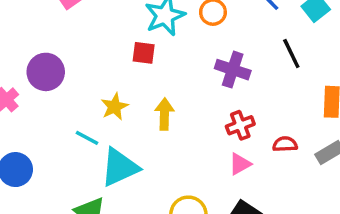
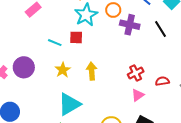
purple cross: (233, 70) -> (130, 25), moved
purple circle: (46, 72) -> (24, 67), moved
cyan line: (87, 138) -> (55, 43), moved

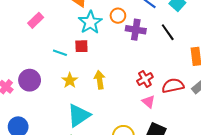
red semicircle: (162, 81) -> (173, 86), size x1.5
pink triangle: (138, 95) -> (148, 102), turned -40

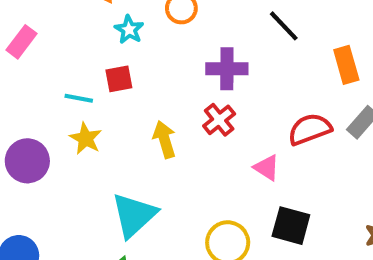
cyan star: (90, 22) -> (129, 30), size x0.6
purple cross: (136, 30) -> (227, 69), moved
red cross: (145, 79) -> (219, 120), moved
yellow star: (70, 80) -> (86, 138), moved

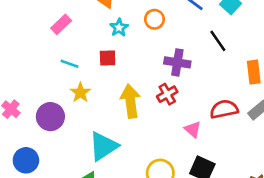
pink rectangle: (21, 42) -> (61, 24), moved
cyan line: (79, 98) -> (69, 64), moved
yellow arrow: (164, 139) -> (130, 101), size x1.4
purple circle: (27, 161) -> (50, 117), moved

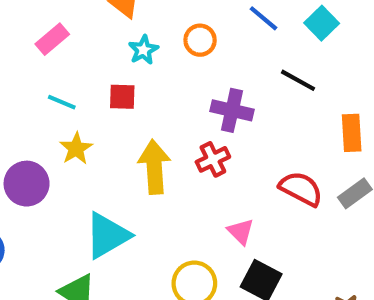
black line: (218, 41) -> (298, 80), turned -30
red semicircle: (224, 109) -> (301, 189), turned 36
pink triangle: (193, 129) -> (241, 232), moved

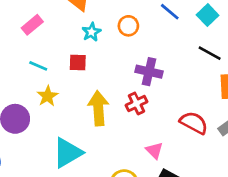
black line: (298, 80) -> (210, 53), moved

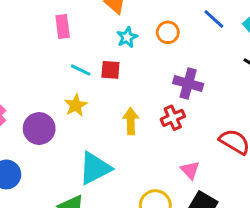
pink rectangle: (32, 25) -> (63, 26), turned -60
cyan line: (38, 66) -> (81, 70), moved
yellow arrow: (98, 108) -> (131, 121), size x0.7

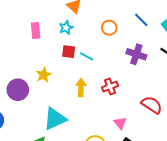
pink rectangle: (63, 26) -> (36, 30), moved
cyan star: (127, 37) -> (66, 28), moved
cyan line: (81, 70) -> (87, 56), moved
purple cross: (188, 84) -> (136, 54), moved

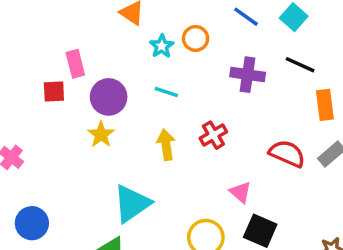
cyan star: (66, 28) -> (162, 46), moved
red square: (69, 52) -> (54, 92), moved
purple circle: (18, 90) -> (109, 97), moved

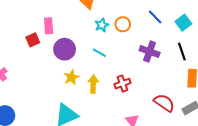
black line: (300, 65) -> (182, 52), turned 36
red square: (54, 92) -> (33, 40), turned -32
yellow star: (101, 135) -> (71, 77), moved

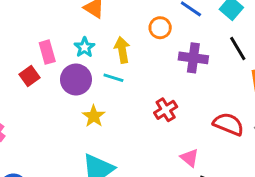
orange circle: (123, 24) -> (160, 28), moved
cyan star: (102, 25) -> (85, 47), moved
cyan line: (99, 53) -> (113, 78), moved
yellow arrow: (93, 84) -> (122, 50), moved

